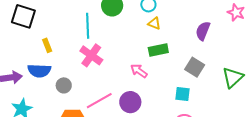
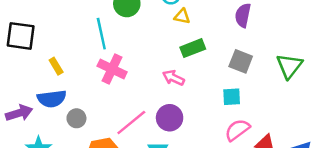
gray circle: (64, 85) -> (76, 118), moved

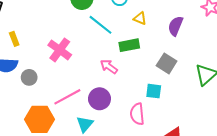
yellow triangle: (182, 16) -> (140, 18), moved
cyan line: (101, 34) -> (100, 25), moved, turned -50
gray circle: (76, 118) -> (29, 77), moved
pink semicircle: (237, 130) -> (137, 114), moved, turned -70

